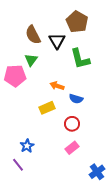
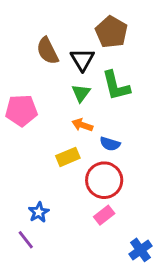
green triangle: (31, 60) -> (81, 93), moved
red circle: (72, 124) -> (104, 180), size x1.6

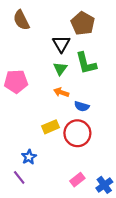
brown semicircle: (47, 51) -> (21, 20), moved
yellow rectangle: (68, 157) -> (50, 127), moved
pink rectangle: (104, 215) -> (77, 180), moved

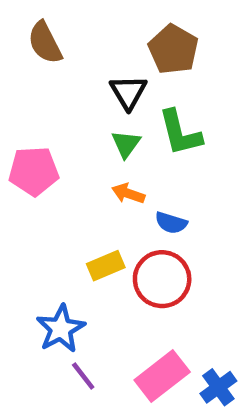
blue star: (29, 157) -> (61, 329), size x1.5
purple line: (19, 177) -> (83, 376), moved
pink rectangle: (77, 180) -> (162, 376), size x1.6

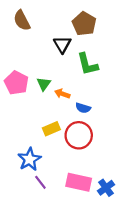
green triangle: (126, 144) -> (44, 84), moved
pink pentagon: (34, 171) -> (16, 83), turned 30
pink rectangle: (162, 376) -> (79, 182), turned 50

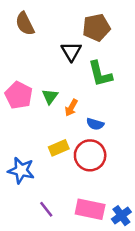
brown pentagon: (84, 24) -> (96, 28), turned 30
orange arrow: (62, 94) -> (71, 108), turned -80
blue star: (29, 159) -> (21, 170), moved, turned -30

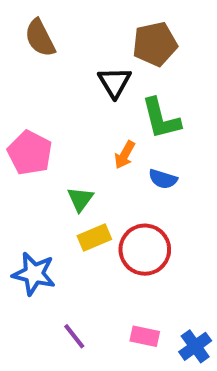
green triangle: (50, 96) -> (80, 199), moved
orange arrow: (71, 108) -> (125, 155), moved
blue semicircle: (95, 124) -> (163, 179), moved
pink rectangle: (90, 209) -> (145, 336), size x0.6

